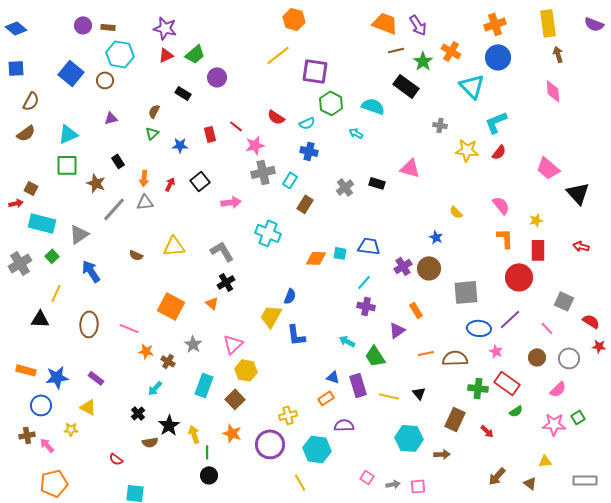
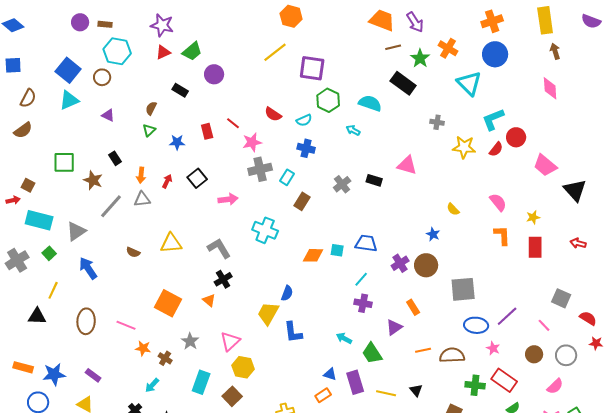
purple triangle: (111, 118) -> (108, 115), turned 40
cyan triangle: (68, 134) -> (69, 100), moved
red circle: (519, 277) -> (516, 137), moved, size x0.7

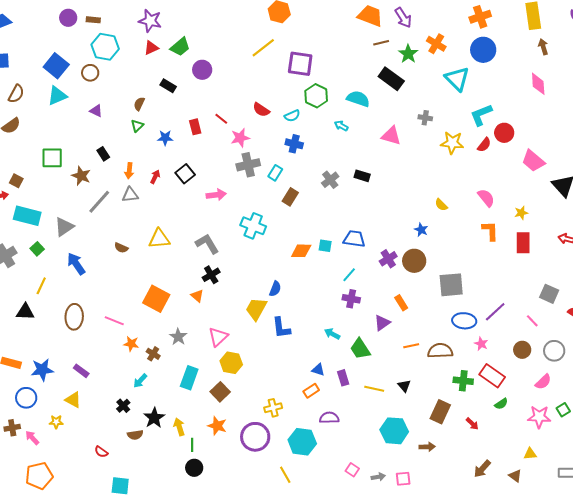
pink triangle: (407, 165) -> (391, 136), moved
purple rectangle: (355, 382) -> (343, 378), size x0.7

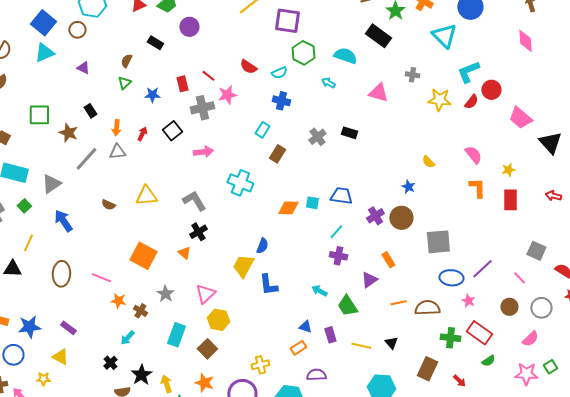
gray cross: (248, 165) -> (202, 108), moved

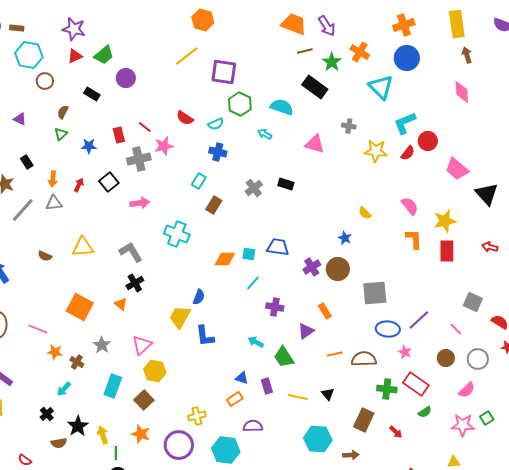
brown circle: (77, 30) -> (45, 81), moved
yellow star: (508, 170) -> (445, 221), size x1.6
cyan line: (336, 232) -> (253, 283), moved

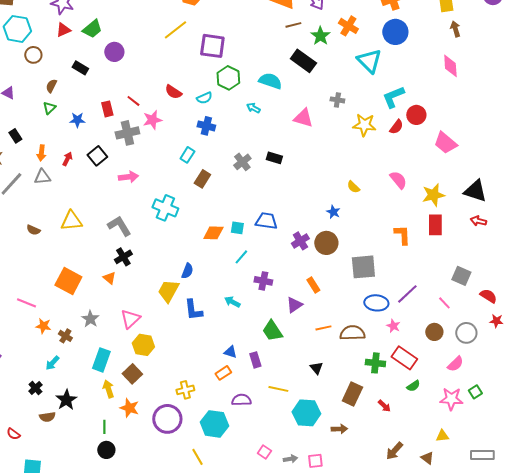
black triangle: (487, 194) -> (475, 191), moved, turned -30
orange L-shape: (414, 239) -> (402, 235), moved
cyan arrow: (256, 342) -> (232, 302), moved
yellow line: (298, 397) -> (278, 389), moved
yellow arrow: (103, 435) -> (108, 389), moved

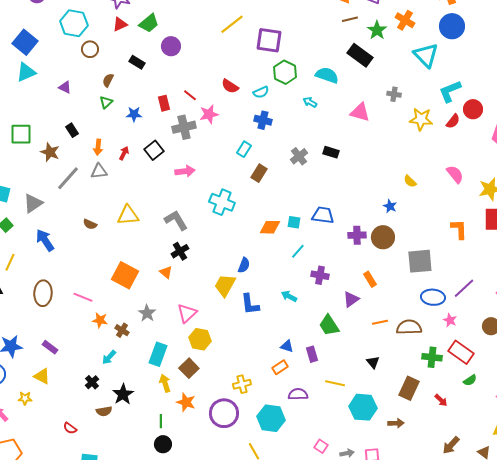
purple cross: (300, 241) -> (357, 235), turned 30

